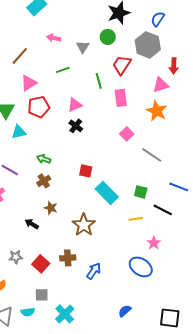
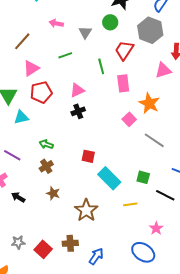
orange star: (157, 111) -> (149, 103), moved
black cross: (76, 126) -> (78, 111), turned 32
yellow line: (136, 219) -> (130, 204), moved
black arrow: (32, 224) -> (18, 197), moved

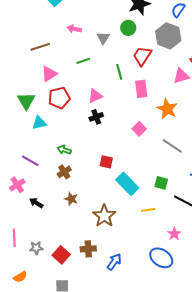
brown line: (22, 41) -> (40, 47), turned 30
pink square: (129, 119) -> (139, 129), moved

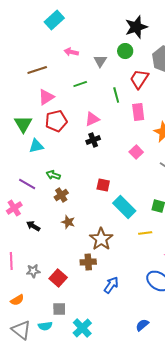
green arrow: (64, 150) -> (53, 175), moved
brown cross: (88, 249) -> (88, 262), moved

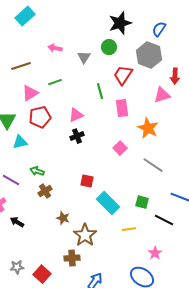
cyan rectangle: (54, 20) -> (25, 16), moved
green line: (80, 84) -> (55, 82), moved
brown star: (68, 222) -> (63, 218), moved

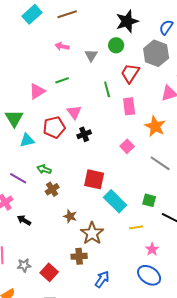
brown line: (21, 66) -> (67, 14), moved
pink triangle: (76, 115) -> (74, 112), moved, turned -42
red pentagon: (40, 117) -> (54, 127), moved
red square: (87, 181) -> (94, 179), size x1.5
pink star: (155, 253) -> (152, 249), moved

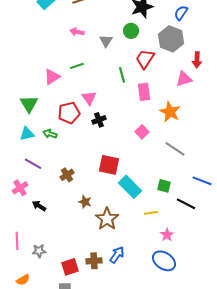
cyan triangle: (27, 140) -> (27, 134), moved
green arrow: (44, 169) -> (50, 134), moved
brown cross: (79, 256) -> (94, 261), moved
red square: (49, 272) -> (70, 267), moved, turned 30
blue arrow: (102, 279) -> (117, 255), moved

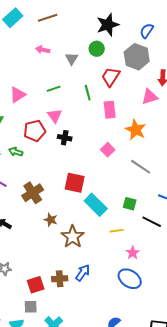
green line: (77, 66) -> (54, 89), moved
black cross: (99, 120) -> (65, 138), turned 32
brown cross: (67, 175) -> (33, 193), size x1.5

